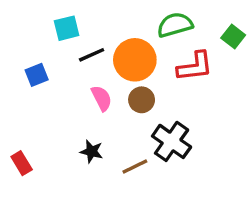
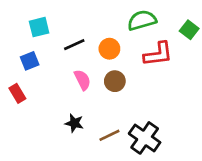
cyan square: (67, 28) -> (39, 27), moved
orange circle: (135, 60) -> (109, 49), size x0.6
black cross: (172, 141) -> (145, 138), moved
red rectangle: (22, 163) -> (17, 93), moved

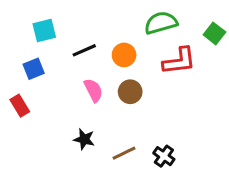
black cross: (145, 138) -> (164, 156), size x0.6

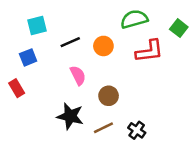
brown circle: (130, 92) -> (109, 96), moved
black star: (84, 139) -> (70, 116), size x1.5

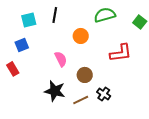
black line: (70, 42) -> (55, 15), moved, turned -56
red L-shape: (149, 51) -> (121, 53), moved
black cross: (137, 130) -> (104, 94), moved

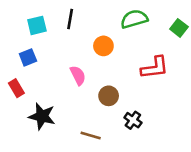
black star: (55, 91) -> (42, 116), moved
brown line: (81, 100) -> (91, 136), moved, turned 42

